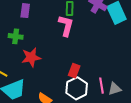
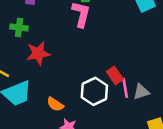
red rectangle: (74, 71) -> (115, 75), moved, turned -56

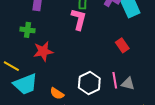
red rectangle: (115, 75) -> (122, 45), moved
gray triangle: (141, 92) -> (128, 84), turned 32

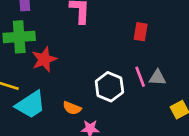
green cross: (27, 30) -> (19, 37), size x1.6
red rectangle: (122, 45) -> (141, 32), turned 56

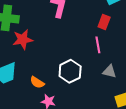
red rectangle: (141, 32) -> (104, 22), moved
pink line: (140, 77) -> (98, 45), moved

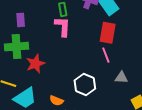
red rectangle: (104, 22) -> (108, 33), size x1.5

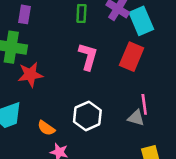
pink L-shape: (63, 27) -> (88, 57), moved
pink line: (106, 55) -> (144, 104), moved

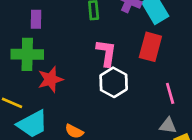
white hexagon: (87, 116) -> (114, 82), moved
gray triangle: (136, 118) -> (168, 126), moved

